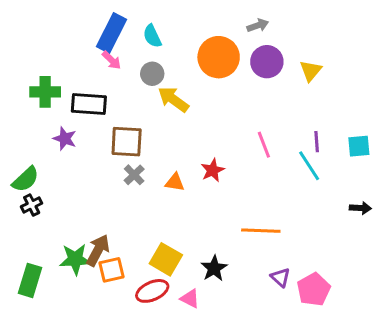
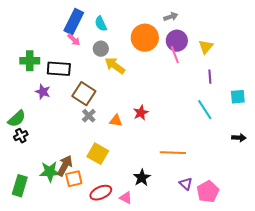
brown square: (127, 142) -> (84, 94), turned 30
purple line: (317, 142) -> (210, 77), moved
pink line: (264, 145) -> (175, 55), moved
yellow square: (166, 259) -> (98, 154), moved

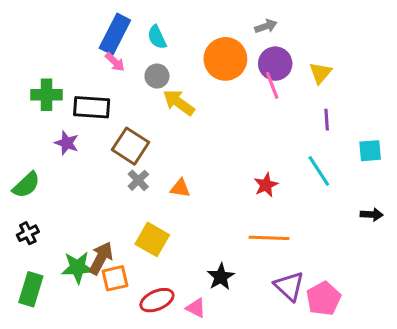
red star: (141, 113) -> (266, 185), moved
black cross: (21, 136) -> (28, 233), moved
purple triangle: (186, 184) -> (289, 286), size x1.5

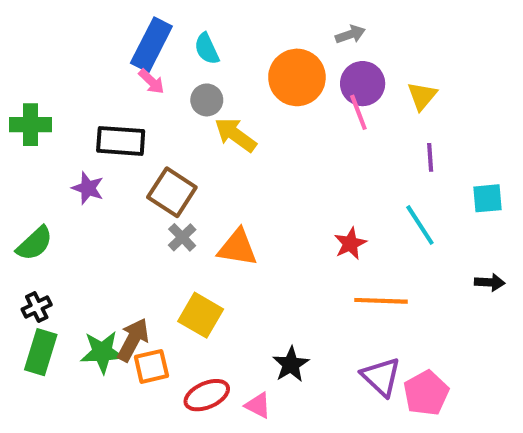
green cross: (46, 95) -> (30, 125), moved
orange triangle: (180, 188) -> (238, 248), size x1.5
orange line: (269, 238) -> (381, 301), moved
green rectangle: (31, 289) -> (41, 352), moved

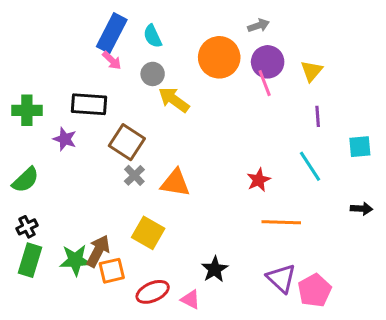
green cross: (30, 125) -> (27, 110), moved

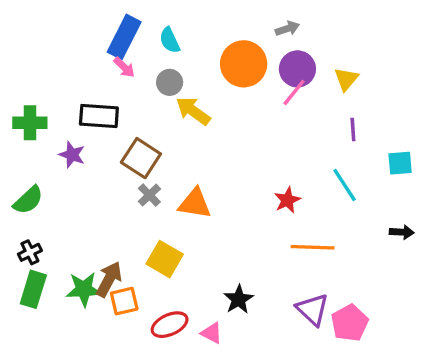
pink line: (265, 83) -> (294, 92), turned 60

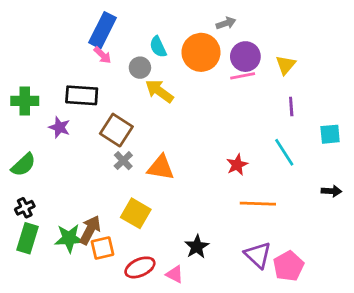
gray arrow: (287, 29) -> (226, 23), moved
cyan semicircle: (170, 40) -> (158, 47), moved
pink line: (294, 92) -> (243, 76), turned 40

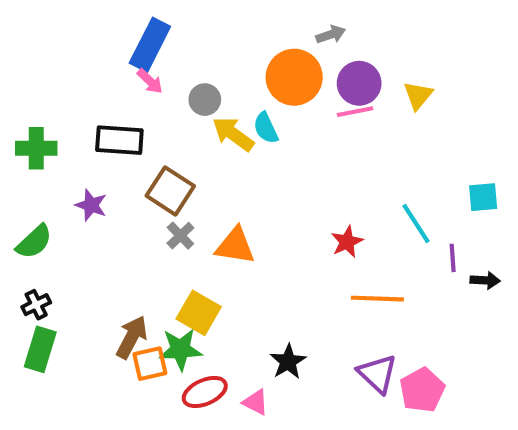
cyan semicircle: (158, 47) -> (266, 128), moved
purple line: (291, 106) -> (453, 258), moved
purple star: (59, 127) -> (91, 205), moved
green star: (69, 238) -> (180, 349), moved

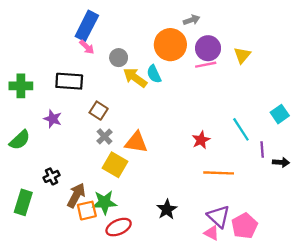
brown square: (170, 191) -> (99, 111), size x0.7
cyan square: (483, 197) -> (280, 114), turned -30
black cross: (36, 305) -> (52, 176), moved
yellow square: (199, 313) -> (115, 165), moved
pink triangle: (256, 402) -> (212, 233), moved

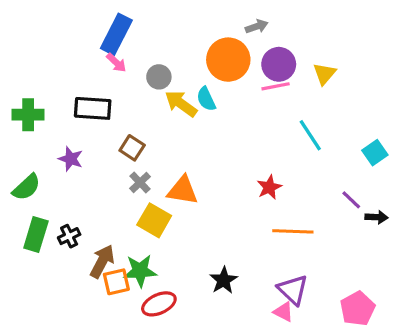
cyan line: (241, 129) -> (310, 135), moved
purple line: (262, 149) -> (351, 200), turned -42
green rectangle: (23, 202) -> (36, 235), moved
pink pentagon: (244, 226) -> (358, 309), moved

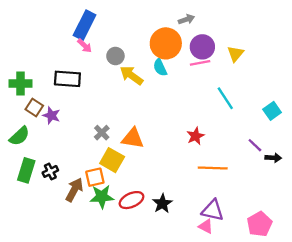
cyan semicircle: (206, 99) -> (160, 67), moved
brown square: (132, 148) -> (34, 107), moved
orange square: (116, 282) -> (95, 177), moved
purple triangle: (293, 290) -> (213, 210), turned -30
red ellipse: (159, 304) -> (131, 200), moved

